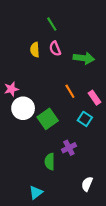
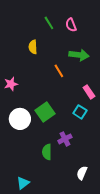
pink semicircle: (55, 49) -> (71, 25), moved
orange line: (70, 91) -> (59, 71), moved
white circle: (23, 108) -> (20, 119), moved
cyan triangle: (36, 192) -> (23, 183), moved

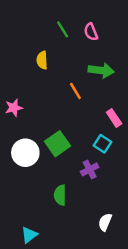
purple cross: (65, 139) -> (90, 169), moved

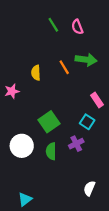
yellow semicircle: (42, 60) -> (36, 73), moved
orange line: (75, 91) -> (64, 67), moved
white circle: (25, 153) -> (22, 146), moved
green semicircle: (60, 195) -> (51, 151), moved

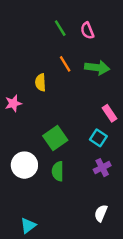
orange line: (64, 67) -> (65, 64), moved
purple cross: (76, 144) -> (102, 168), moved

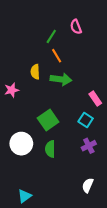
green line: (60, 28) -> (51, 36), moved, turned 64
green arrow: (97, 68) -> (61, 79), moved

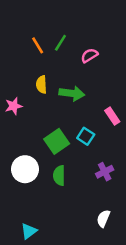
pink semicircle: (76, 27) -> (89, 55), moved, turned 80
orange line: (57, 56) -> (38, 45), moved
cyan square: (86, 120) -> (86, 136), moved

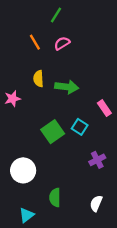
green line: (60, 43) -> (56, 15), moved
pink semicircle: (89, 55) -> (62, 43), moved
white circle: (25, 169) -> (23, 170), moved
green semicircle: (59, 176) -> (55, 197), moved

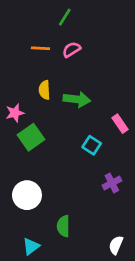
orange line: (35, 42) -> (40, 48), turned -56
green square: (53, 132) -> (31, 137), moved
white semicircle: (96, 203) -> (116, 245), moved

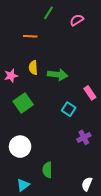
pink semicircle: (71, 50) -> (77, 20), moved
pink star: (15, 113) -> (11, 76), moved

